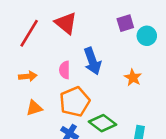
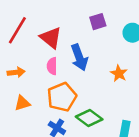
red triangle: (66, 23) -> (51, 38), moved
purple square: (125, 23) -> (98, 22), moved

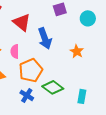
pink semicircle: (52, 66) -> (15, 51), moved

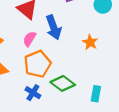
pink semicircle: (15, 51) -> (29, 39), moved, turned 32

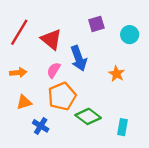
blue cross: (33, 93) -> (41, 126), moved

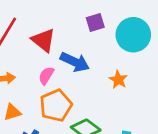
cyan circle: (130, 35) -> (133, 35), size x1.6
blue arrow: (79, 58) -> (75, 62), turned -45

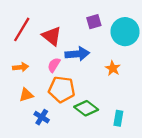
blue arrow: (75, 62) -> (77, 54), turned -30
orange pentagon: (56, 105) -> (62, 89), turned 30

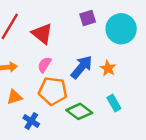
blue arrow: (77, 54) -> (82, 67), moved, turned -45
cyan rectangle: (118, 118) -> (114, 103), moved, turned -40

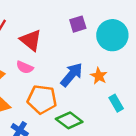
pink semicircle: (44, 65) -> (25, 67), moved, turned -98
cyan rectangle: (114, 103) -> (116, 103), moved

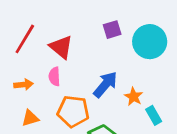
pink semicircle: (25, 67) -> (54, 77), turned 63
orange star: (99, 76) -> (134, 97), moved

